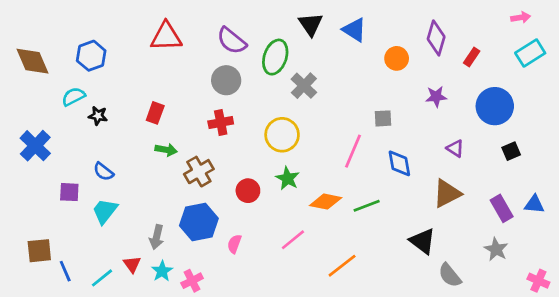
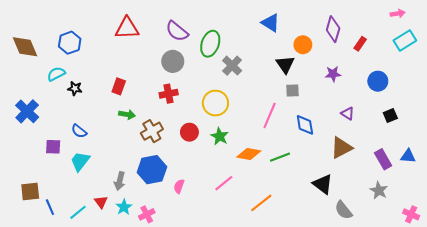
black triangle: (311, 24) -> (285, 65), moved
blue circle: (495, 106) -> (378, 81), size x0.7
red circle: (248, 191) -> (189, 132), moved

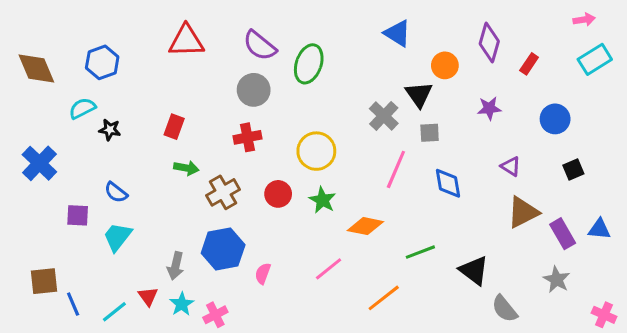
gray cross: (232, 66) -> (384, 116), moved
brown triangle: (341, 148) -> (523, 212), moved
green line: (280, 157) -> (420, 252), moved

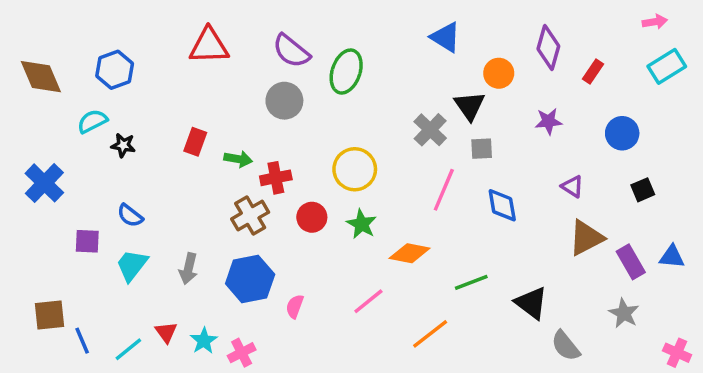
red cross: (248, 137) -> (276, 178), moved
green arrow: (186, 168) -> (238, 159), moved
gray arrow: (176, 266) -> (188, 269), moved

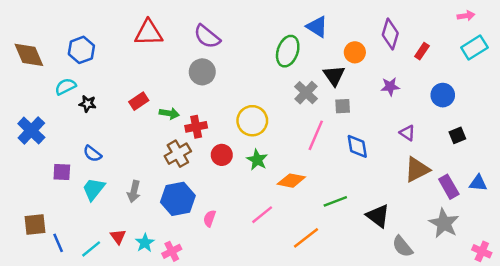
green ellipse: (346, 72) -> (288, 51), moved
red rectangle: (195, 142) -> (139, 101), turned 36
gray star: (624, 313) -> (444, 223), size x1.4

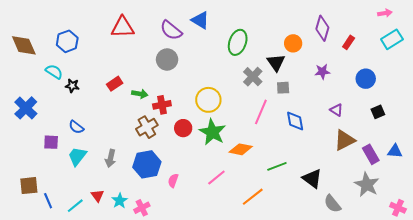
blue triangle: (317, 27) -> (200, 20), moved
cyan semicircle: (66, 87) -> (54, 72), turned 60
green star: (257, 160) -> (212, 132), size x1.5

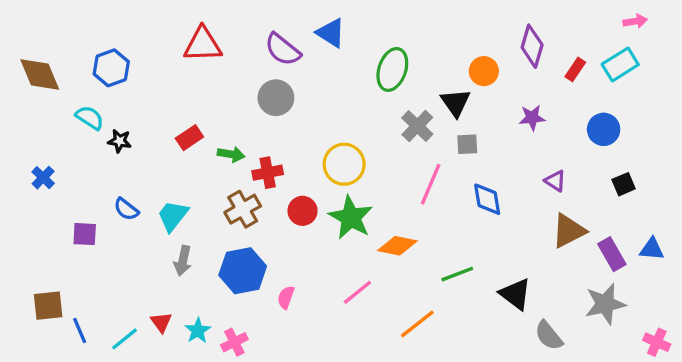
cyan rectangle: (392, 39) -> (620, 64), moved
blue cross: (26, 108) -> (43, 178), size x0.6
cyan trapezoid: (77, 156) -> (173, 216), moved
gray star: (367, 185) -> (605, 304), turned 30

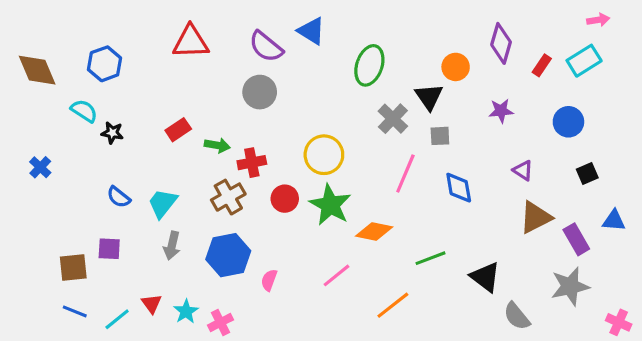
purple square: (85, 234) -> (109, 249), moved
blue triangle: (652, 249) -> (614, 221), moved
brown square: (48, 306) -> (73, 268), moved
blue line: (80, 331) -> (75, 311), turned -45

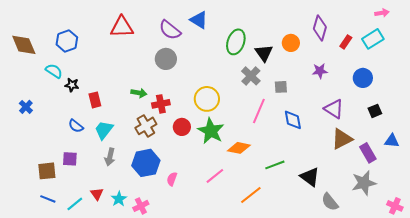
black triangle: (429, 97) -> (264, 53), moved
red rectangle: (178, 130) -> (95, 100), moved, turned -70
purple triangle: (523, 170) -> (334, 109), size x1.5

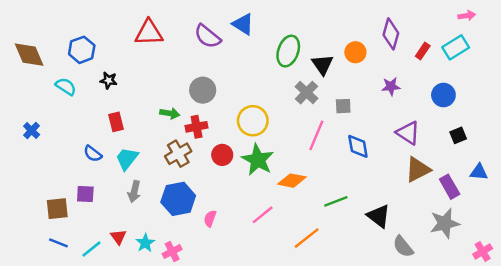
gray circle: (166, 59) -> (203, 90), moved
black star: (72, 85) -> (109, 80), moved
pink cross: (395, 206) -> (483, 251), turned 35

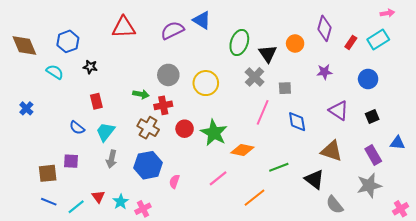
purple semicircle: (208, 36) -> (172, 30), turned 115
yellow circle: (253, 121) -> (206, 83), moved
black square: (458, 135) -> (372, 117), moved
brown cross: (178, 154) -> (148, 128), turned -30
brown triangle: (418, 170) -> (332, 151), moved, turned 45

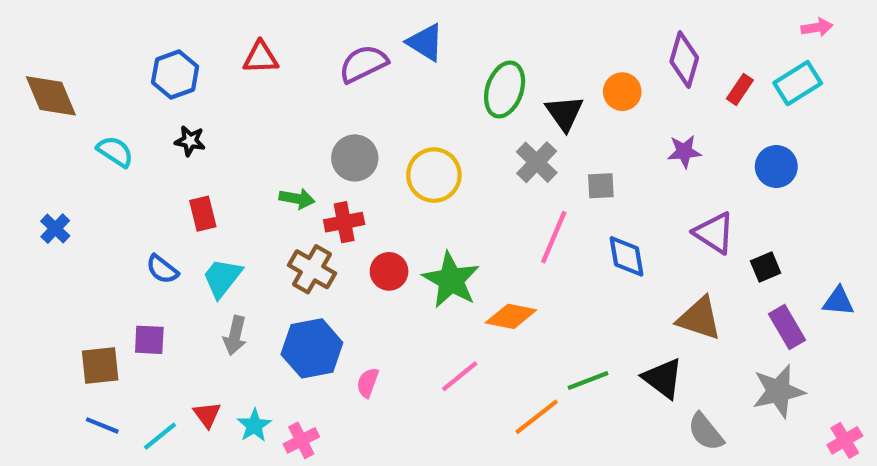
red triangle: (124, 27) -> (261, 57), size x0.7
blue hexagon: (68, 41) -> (175, 75), moved
black square: (372, 117) -> (766, 267), moved
green line: (279, 167) -> (588, 380), moved

